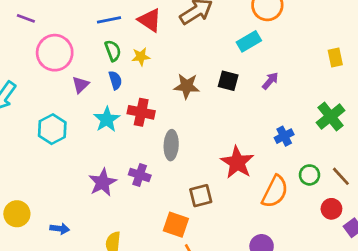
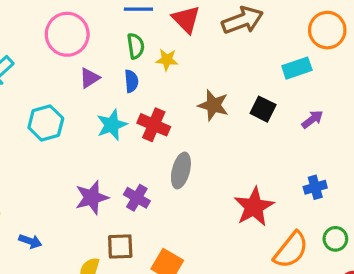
brown square: (201, 196) -> (120, 246), moved

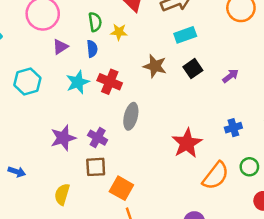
cyan rectangle: (297, 68) -> (185, 35), moved
black square: (263, 109) -> (193, 69), turned 30
brown square: (120, 246) -> (96, 167), moved

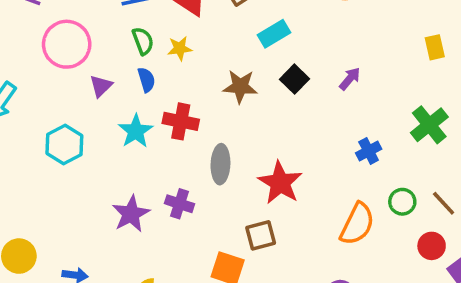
red star: (187, 143) -> (280, 183), moved
brown square: (96, 167) -> (261, 235), moved

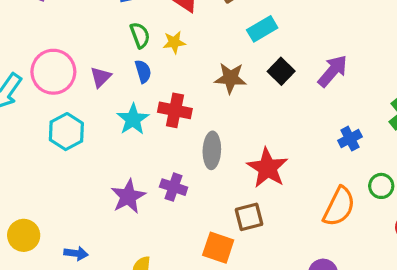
pink circle: (67, 44) -> (53, 72), moved
purple arrow: (350, 79) -> (333, 71), size x1.5

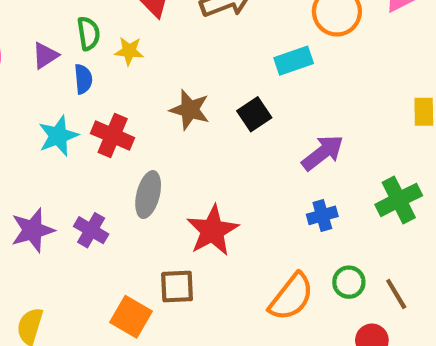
cyan rectangle: (262, 29) -> (294, 61), moved
purple arrow: (333, 71) -> (323, 153), moved
purple triangle: (101, 77) -> (45, 55), moved

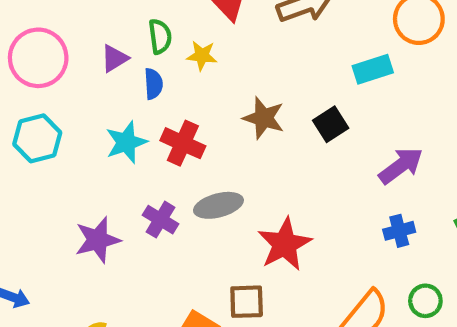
gray ellipse: (148, 195) -> (218, 205), turned 60
purple cross: (91, 230) -> (160, 220), moved

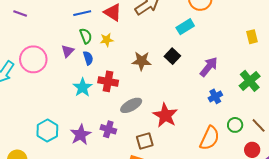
cyan hexagon: (37, 138) -> (47, 131), moved
purple cross: (160, 220) -> (108, 129), moved
brown square: (247, 302) -> (145, 141), moved

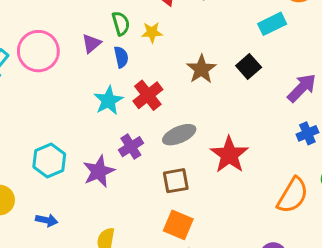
brown star: (142, 61) -> (201, 69), turned 30
red cross: (108, 81) -> (148, 95), turned 36
purple cross: (108, 129) -> (131, 147), moved, turned 35
brown square: (145, 141) -> (176, 181), moved

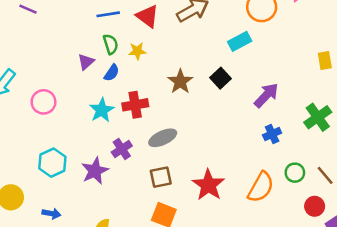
pink circle: (38, 51) -> (44, 102), moved, size x0.7
blue semicircle: (121, 57) -> (112, 73), turned 48
red cross: (148, 95) -> (135, 105), turned 30
red star: (229, 155) -> (208, 185), moved

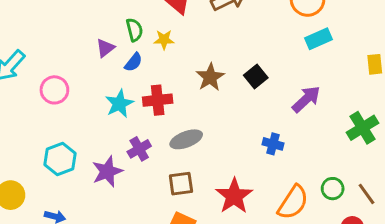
cyan rectangle: (240, 41) -> (318, 39), moved
blue cross: (272, 134) -> (273, 144), moved, turned 36

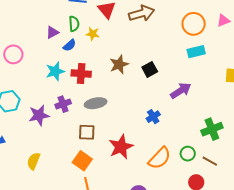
green cross: (363, 128) -> (212, 129), moved
blue cross: (273, 144) -> (153, 117), turned 32
brown line: (366, 194) -> (210, 161), turned -35

